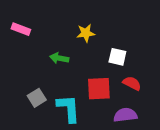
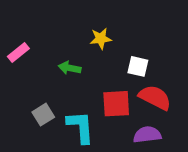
pink rectangle: (21, 29) -> (18, 52), moved, turned -60
red semicircle: (132, 83) -> (155, 97), size x1.5

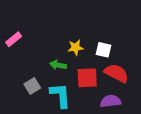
yellow star: (101, 39) -> (76, 47), moved
green arrow: (70, 68) -> (58, 65), moved

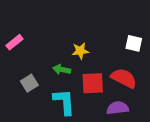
white square: (104, 50) -> (134, 43), moved
gray square: (32, 86) -> (29, 83), moved

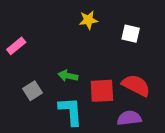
white square: (134, 43) -> (131, 34), moved
yellow star: (80, 51) -> (88, 20), moved

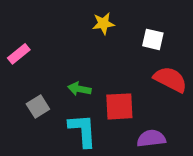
red semicircle: (136, 85) -> (170, 79), moved

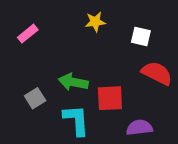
pink rectangle: (19, 54) -> (28, 34), moved
green arrow: (79, 89) -> (73, 82), size x1.4

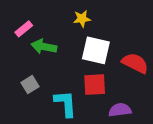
white square: (141, 37) -> (96, 50), moved, size x1.6
green arrow: (73, 82) -> (44, 47), moved

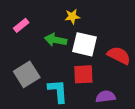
green arrow: (44, 47) -> (56, 40), moved
gray square: (30, 85) -> (27, 74), size x1.6

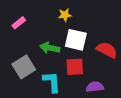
green arrow: (56, 40) -> (50, 48), moved

